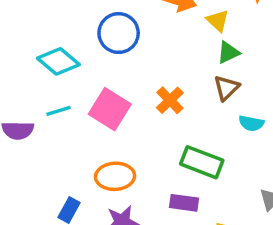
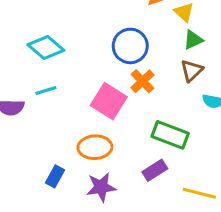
blue circle: (119, 33) -> (130, 46), moved
pink square: (110, 109) -> (109, 101), moved
purple rectangle: (184, 203) -> (155, 170), turned -40

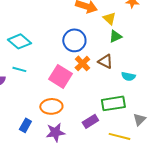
brown triangle: (192, 70) -> (105, 61), moved, turned -49
cyan line: (46, 90) -> (19, 69), turned 32
green rectangle: (170, 135) -> (113, 103), moved, turned -30

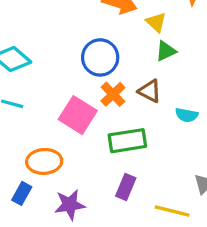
green rectangle: (113, 103) -> (127, 141), moved
orange ellipse: (51, 106) -> (44, 161), moved
purple rectangle: (90, 121) -> (126, 187), turned -35

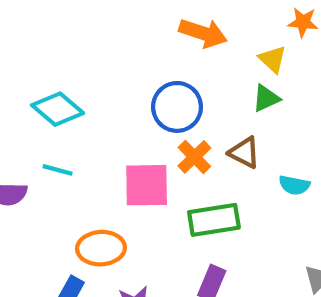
yellow triangle: (156, 22) -> (273, 59), moved
pink square: (78, 115) -> (147, 185), turned -33

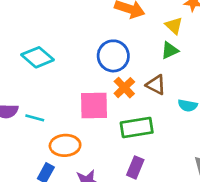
cyan line: (58, 170) -> (35, 118), moved

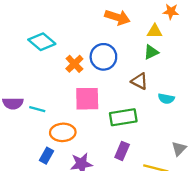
yellow triangle: (174, 26) -> (155, 31), turned -42
cyan diamond: (38, 57) -> (42, 42), moved
orange cross: (124, 88) -> (74, 64), moved

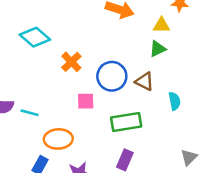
blue circle: (103, 57) -> (112, 76), moved
pink square: (87, 99) -> (86, 101), size x0.6
cyan semicircle: (166, 99) -> (175, 101), turned -112

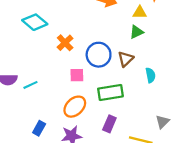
brown triangle: (144, 81) -> (126, 59), turned 49
cyan line: (30, 113) -> (30, 85), turned -40
orange ellipse: (58, 139) -> (75, 107), moved, turned -40

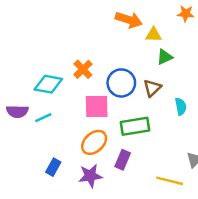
yellow triangle: (140, 12) -> (154, 35), moved
cyan diamond: (35, 22) -> (48, 84), moved, turned -30
pink square: (77, 75) -> (97, 106), size x1.5
purple rectangle: (109, 124) -> (123, 160), moved

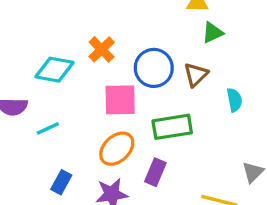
cyan line: (43, 118) -> (48, 128), moved

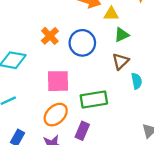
orange cross: (102, 49) -> (50, 36), moved
blue circle: (154, 68) -> (82, 43), moved
brown triangle: (196, 75) -> (120, 61), moved

